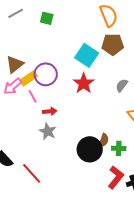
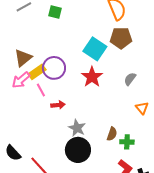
gray star: (48, 131) -> (77, 128), moved
black circle: (90, 149) -> (78, 150), moved

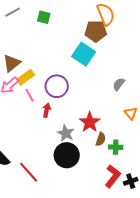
brown pentagon: (121, 38) -> (96, 31), moved
purple circle: (54, 68) -> (57, 86), moved
red star: (92, 77) -> (90, 122), moved
red arrow: (58, 105) -> (47, 110), turned -72

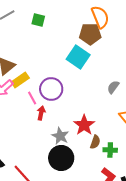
pink line: (30, 95) -> (32, 98), moved

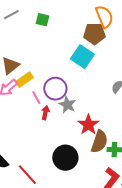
gray star: (60, 136) -> (67, 105), moved
brown semicircle: (95, 142) -> (99, 142), size x1.6

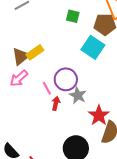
green square: (42, 20) -> (73, 16), moved
yellow rectangle: (24, 80) -> (35, 52), moved

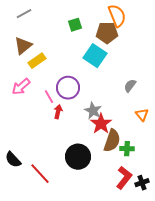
green square: (73, 16) -> (75, 25), turned -32
brown triangle: (21, 56) -> (23, 46), moved
gray star: (78, 95) -> (93, 111), moved

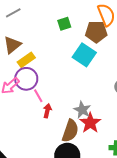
purple circle: (68, 88) -> (26, 79), moved
brown semicircle: (112, 141) -> (70, 131), moved

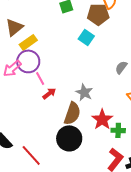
cyan square: (84, 55) -> (86, 37), size x0.7
red arrow: (47, 111) -> (49, 93), turned 40
red star: (90, 123) -> (102, 119), moved

